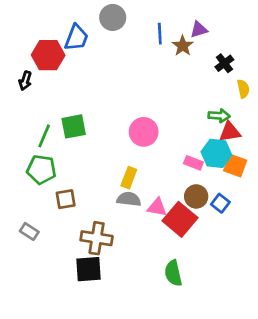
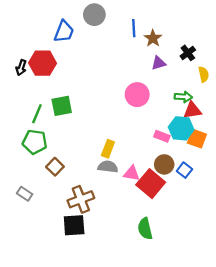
purple triangle: (199, 30) -> (159, 63), moved
red hexagon: (48, 55) -> (43, 63), moved
pink circle: (144, 132) -> (137, 95), moved
brown square: (66, 199) -> (55, 167), turned -36
brown cross: (97, 238) -> (81, 199), turned -30

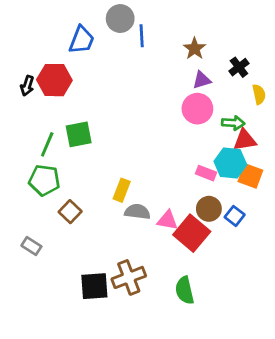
blue line: (134, 28) -> (142, 36), moved
pink circle: (137, 95) -> (197, 109), moved
yellow rectangle: (108, 149) -> (122, 190), moved
brown cross: (81, 199) -> (129, 277), moved

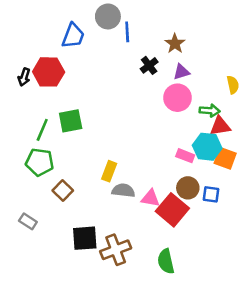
black cross: (239, 67) -> (149, 65), moved
blue square: (235, 216) -> (211, 194), turned -30
black square: (94, 286) -> (85, 238), moved

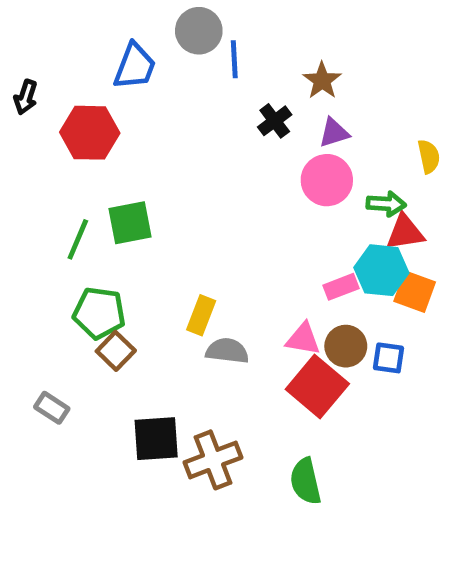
black arrow: (24, 77) -> (26, 97), moved
pink rectangle: (185, 156) -> (341, 287), turned -42
green pentagon: (40, 162) -> (99, 313), moved
pink triangle: (150, 198) -> (303, 339), moved

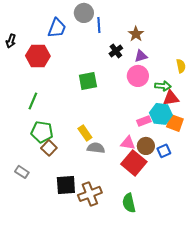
green square: (130, 223) -> (88, 81), moved
yellow rectangle: (201, 315) -> (85, 133), turned -56
blue square: (388, 358) -> (164, 151), turned -32

